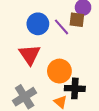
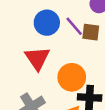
brown square: (77, 20) -> (91, 32), moved

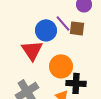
blue circle: (47, 23) -> (46, 30), moved

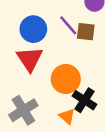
blue circle: (46, 30) -> (33, 29), moved
black cross: (76, 83) -> (84, 100), turned 30

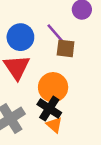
brown square: (86, 32) -> (66, 48), moved
black cross: (84, 100) -> (49, 109), moved

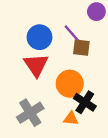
black cross: (49, 109) -> (85, 102), moved
orange triangle: (54, 125) -> (71, 119), turned -35

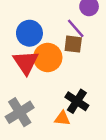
purple line: (72, 34) -> (76, 28), moved
orange circle: (70, 84) -> (48, 57), moved

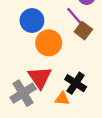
brown square: (73, 44) -> (83, 31), moved, turned 30
red triangle: (26, 62) -> (40, 77), moved

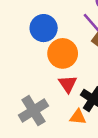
red triangle: (40, 77) -> (68, 84), moved, size x0.7

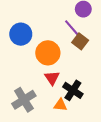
blue circle: (44, 28) -> (21, 34), moved

